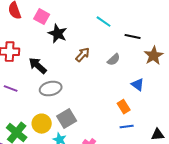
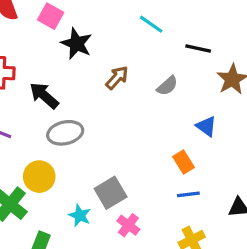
gray square: (67, 119) -> (111, 193), moved
yellow circle: (42, 124) -> (39, 177), moved

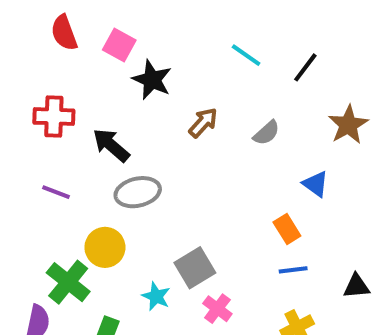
black line: (198, 48) -> (305, 67), moved, turned -65

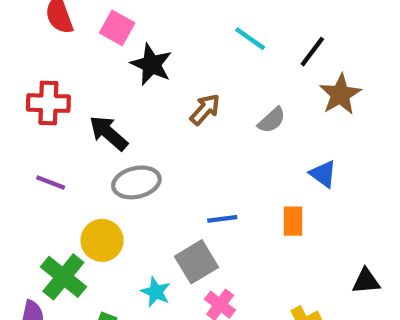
brown star: (348, 125) -> (340, 94), moved
orange rectangle: (287, 229) -> (293, 221), turned 32
blue line: (293, 270) -> (222, 219), moved

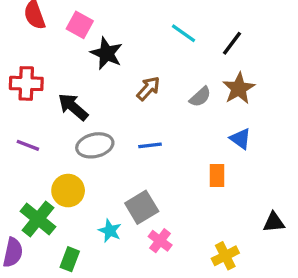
brown star: (340, 94) -> (239, 88), moved
blue line: (222, 219) -> (150, 145), moved

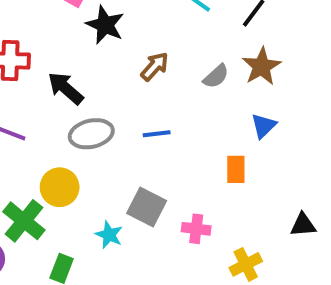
blue triangle: (240, 139) -> (264, 126), turned 40
gray square: (142, 207) -> (147, 207), turned -32
pink cross: (160, 241) -> (196, 229), moved, turned -30

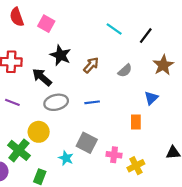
black star: (105, 25) -> (60, 55), moved
brown star: (262, 66) -> (163, 65), moved
yellow cross: (246, 264) -> (136, 166), moved

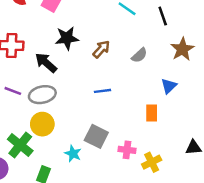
black line: (146, 36) -> (163, 16), turned -56
black star: (60, 55) -> (67, 38), turned -30
gray ellipse: (56, 102) -> (42, 95), moved

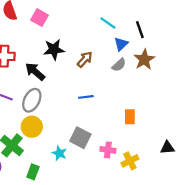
brown star: (182, 49) -> (144, 59), moved
blue triangle: (169, 86) -> (121, 44), moved
gray ellipse: (42, 95) -> (32, 100), turned -50

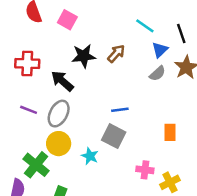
brown arrow: (85, 59) -> (116, 53), moved
gray square: (80, 138) -> (114, 136), moved
cyan star: (59, 153) -> (90, 156), moved

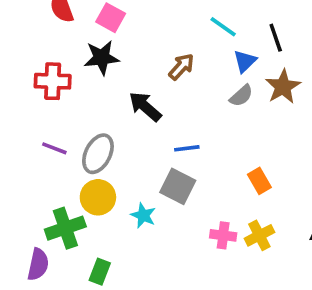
black star: (84, 56) -> (102, 58), moved
black arrow: (62, 81) -> (145, 107), moved
orange rectangle: (170, 132) -> (259, 181), turned -30
green cross: (36, 165) -> (65, 228), turned 32
yellow cross: (170, 182) -> (259, 235), moved

